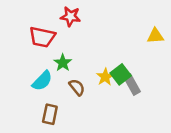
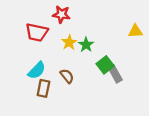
green star: (63, 63) -> (86, 45), moved
yellow star: (105, 77) -> (69, 42), moved
brown rectangle: (50, 114) -> (43, 88), moved

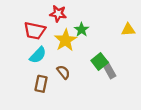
yellow star: (69, 42) -> (66, 40), size x1.5
green star: (86, 45) -> (81, 30), moved
cyan semicircle: (37, 70) -> (38, 55), moved

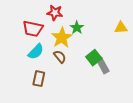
brown semicircle: (63, 72) -> (60, 57), moved

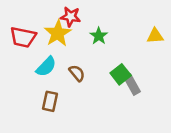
red trapezoid: (33, 29) -> (23, 37), moved
yellow star: (62, 38) -> (58, 33), moved

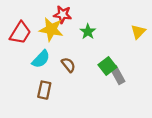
yellow star: (58, 33) -> (51, 29), turned -30
yellow triangle: (155, 36) -> (138, 32), turned -42
red trapezoid: (23, 37) -> (20, 33), turned -70

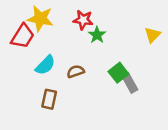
red star: (63, 14) -> (83, 20), moved
yellow star: (51, 29) -> (40, 19), moved
brown semicircle: (68, 65) -> (76, 71), turned -70

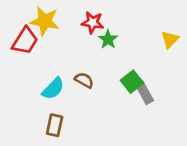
cyan semicircle: (45, 65) -> (53, 89), moved
brown semicircle: (76, 71) -> (84, 80), turned 48
brown rectangle: (49, 99) -> (55, 125), moved

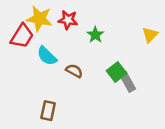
red star: (93, 23) -> (68, 20), moved
cyan semicircle: (53, 89) -> (47, 56), moved, turned 90

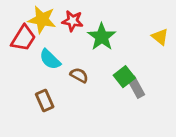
green star: (95, 35) -> (102, 37), size x1.5
yellow triangle: (150, 35) -> (160, 37), turned -35
brown rectangle: (48, 111) -> (45, 100), moved, turned -36

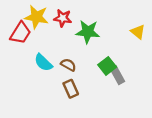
green star: (102, 37) -> (88, 32), turned -30
cyan semicircle: (50, 59) -> (43, 63), moved
brown rectangle: (45, 100) -> (71, 89), moved

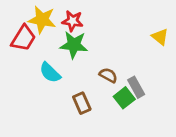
green star: (88, 32) -> (74, 45), moved
brown semicircle: (68, 65) -> (108, 75), moved
green square: (107, 66) -> (124, 98), moved

